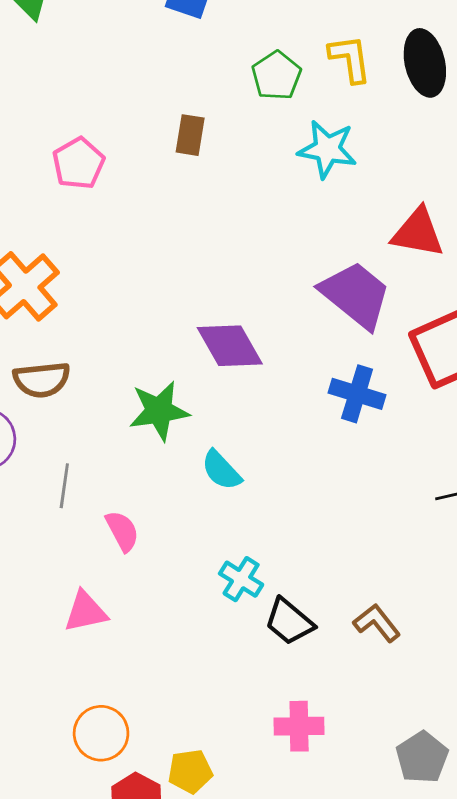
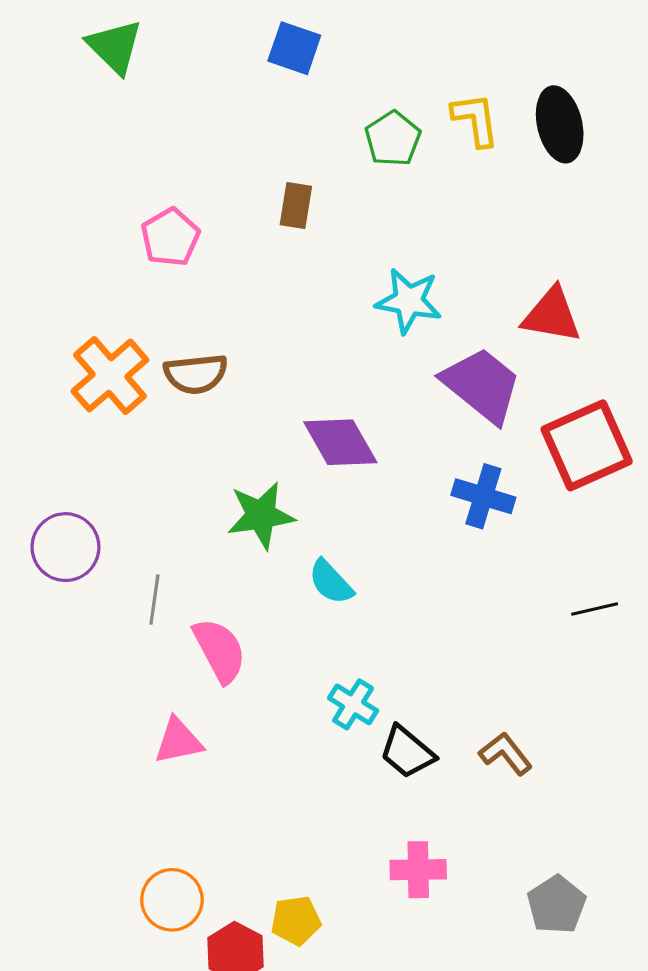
cyan star: (327, 149) -> (409, 301), moved
brown semicircle: (42, 380) -> (196, 374), moved
pink semicircle: (122, 531) -> (220, 650), size x1.4
orange circle: (101, 733) -> (172, 900), moved

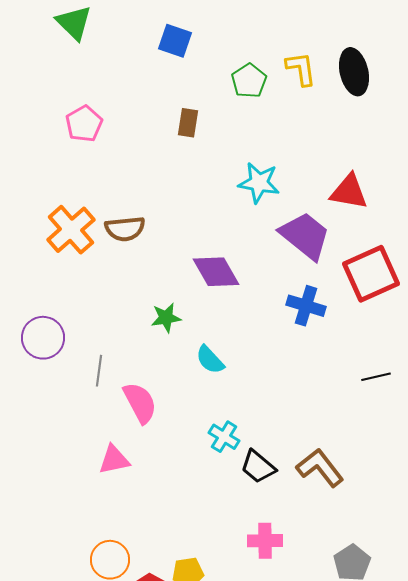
blue square: (294, 48) -> (175, 41), moved
pink pentagon: (170, 237) -> (84, 124), moved
green star: (261, 515) -> (166, 318), size x0.7
brown L-shape: (506, 754) -> (320, 468), size x1.4

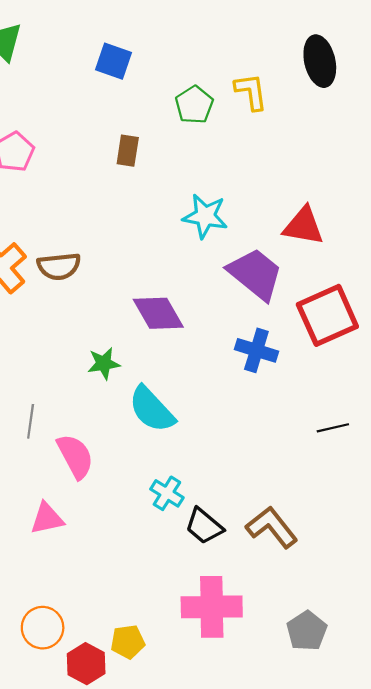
black ellipse: (354, 72) -> (320, 61), moved
cyan semicircle: (210, 360) -> (152, 409), size x1.5
pink cross: (265, 541) -> (212, 607), size x1.6

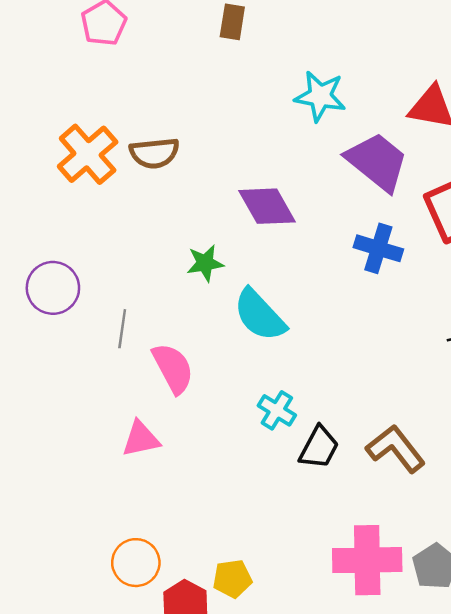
black trapezoid: (204, 526) -> (319, 447), turned -102
pink cross: (212, 607) -> (367, 560), moved

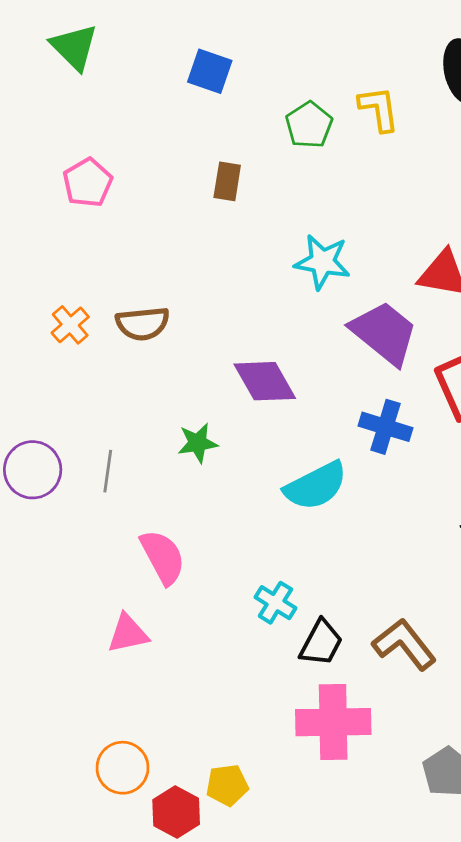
orange cross: (88, 154) -> (70, 325), size x0.6
cyan semicircle: (260, 315) -> (316, 486), moved, turned -74
gray line: (122, 329) -> (108, 471), moved
pink cross: (367, 560) -> (333, 722), moved

